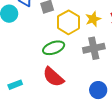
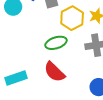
cyan rectangle: (15, 85) -> (16, 78), size x1.5

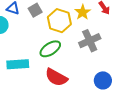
cyan rectangle: (16, 78) -> (18, 64), moved, turned 30

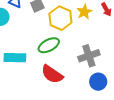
gray cross: (90, 41) -> (89, 56), moved

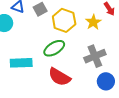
yellow star: (84, 12) -> (93, 22), moved

